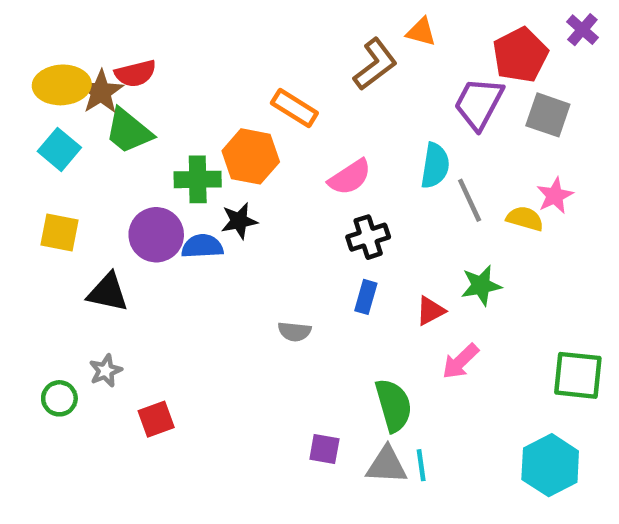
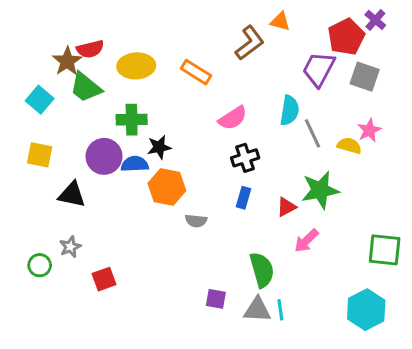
purple cross: (582, 30) -> (375, 20), moved
yellow ellipse: (62, 85) -> (136, 66), moved
orange hexagon: (251, 156) -> (167, 187), moved
green star: (481, 285) -> (320, 190), size x1.4

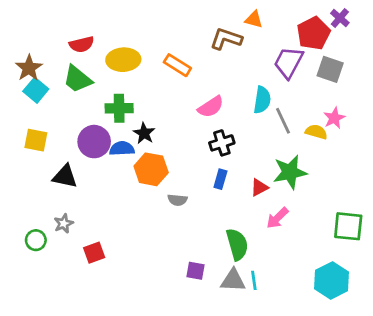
brown L-shape: (250, 43) -> (226, 39), turned -124
brown star: (67, 61) -> (29, 68), moved
black star: (159, 147) -> (144, 133), turned -30

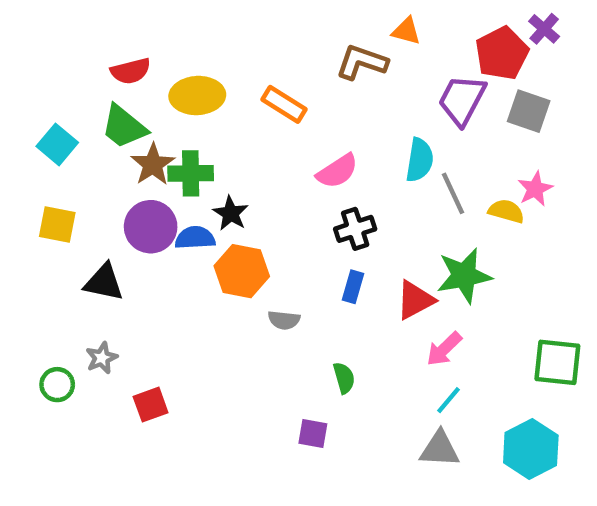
brown star: (29, 68) -> (153, 164), moved
red triangle: (259, 187) -> (415, 300), size x1.4
green semicircle: (237, 244) -> (344, 378), moved, size x0.6
gray triangle: (233, 280) -> (440, 449), moved
cyan line: (254, 280) -> (449, 400), moved, turned 48

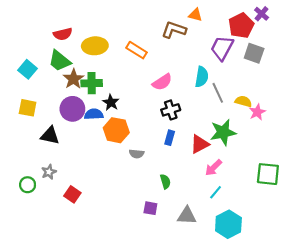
pink star: (535, 189) -> (257, 112), moved
red square: (151, 405) -> (72, 194), turned -35
gray triangle: (440, 449) -> (187, 216), moved
cyan hexagon: (531, 449) -> (228, 224), moved

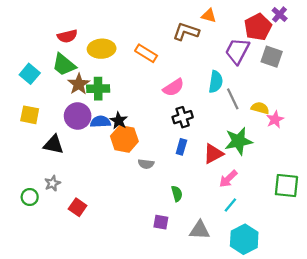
black star: (111, 102) -> (119, 121), moved

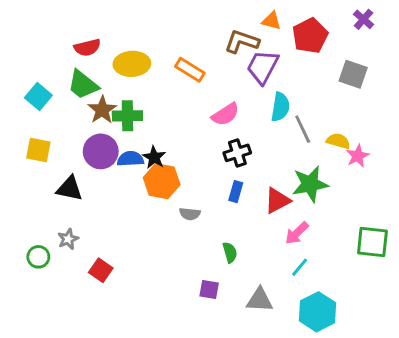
red pentagon: (258, 27) -> (310, 36), moved
purple trapezoid: (237, 51) -> (263, 67), moved

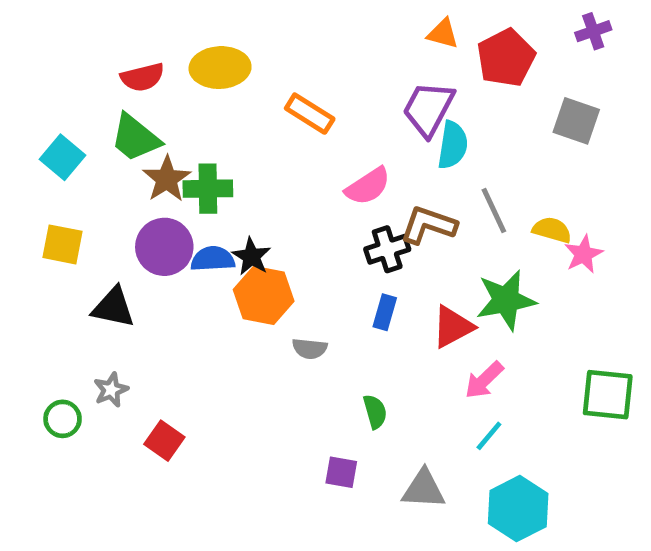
purple cross: (364, 19) -> (593, 31), turned 30
brown L-shape: (242, 42) -> (428, 225), moved
yellow ellipse: (132, 64) -> (220, 68), moved
cyan semicircle: (280, 107) -> (453, 145), moved

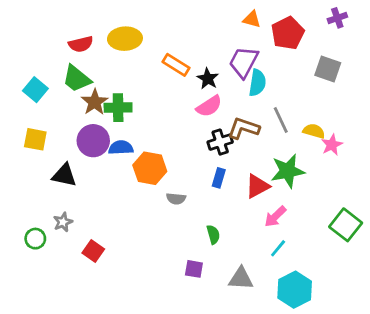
black star: (252, 257) -> (208, 79), moved
green square: (608, 395) -> (346, 225), turned 32

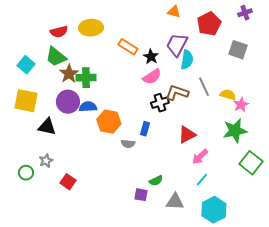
orange triangle: (252, 19) -> (174, 12), moved
yellow square: (35, 139) -> (26, 101), size x1.4
green star: (288, 171) -> (235, 131), moved
blue rectangle: (219, 178) -> (145, 129), moved
green semicircle: (213, 234) -> (156, 181), moved, turned 80

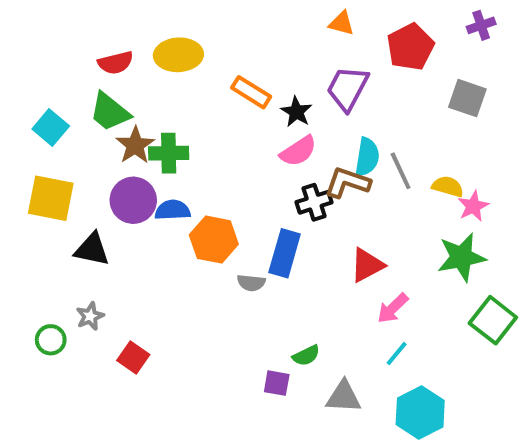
cyan semicircle: (187, 60) -> (367, 157), moved
blue rectangle: (145, 129) -> (285, 253), size x1.6

